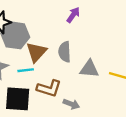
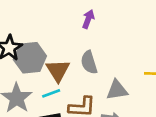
gray triangle: (89, 69) -> (117, 90), moved

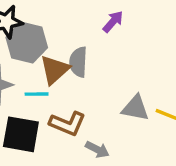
gray semicircle: (89, 62) -> (78, 62), moved
gray triangle: (117, 90) -> (135, 108), moved

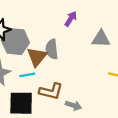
gray triangle: (135, 108) -> (101, 39), moved

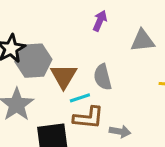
gray semicircle: (52, 49) -> (103, 77), moved
cyan line: (27, 75) -> (80, 98), moved

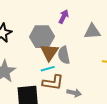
gray hexagon: (33, 61) -> (42, 37), moved
brown triangle: (64, 76) -> (49, 52), moved

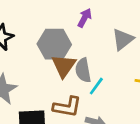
gray triangle: (92, 31) -> (123, 39), turned -36
cyan line: (48, 69) -> (96, 86), moved, turned -40

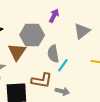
brown triangle: (64, 66) -> (17, 52), moved

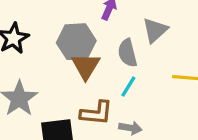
brown triangle: (17, 52) -> (86, 66), moved
gray semicircle: (53, 54) -> (127, 53), moved

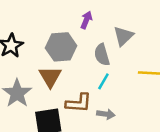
brown triangle: (86, 66) -> (50, 77), moved

